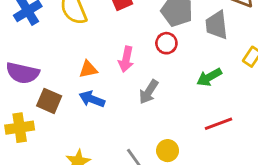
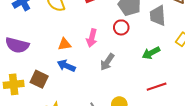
brown square: (49, 101) -> (39, 79), moved

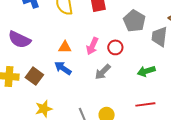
red circle: (121, 27) -> (115, 47), moved

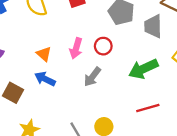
orange triangle: (65, 47) -> (44, 54), turned 48
green arrow: (146, 71) -> (143, 69), size x1.4

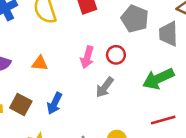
orange triangle: (44, 54) -> (40, 63), moved, turned -35
blue arrow: (45, 79) -> (55, 103), moved, turned -90

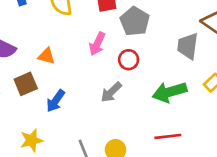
gray pentagon: (135, 19) -> (135, 21), moved
pink arrow: (87, 57) -> (97, 44), moved
brown square: (21, 104) -> (26, 84), moved, turned 30

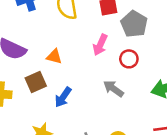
gray arrow: (111, 92) -> (113, 89), turned 80

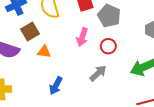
brown square: (36, 82) -> (30, 31), moved
gray arrow: (113, 89) -> (98, 73), turned 108

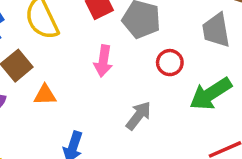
red circle: (108, 46) -> (170, 63), moved

